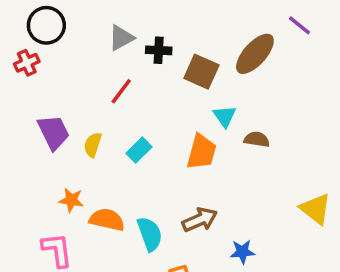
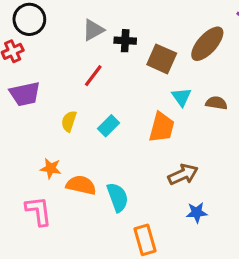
purple trapezoid: (53, 132) -> (25, 94), moved, turned 104
brown semicircle: (257, 139) -> (216, 103), moved
brown arrow: (200, 220) -> (183, 174), moved

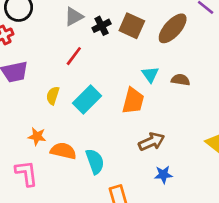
black cross: (125, 41) -> (101, 26), turned -30
brown square: (162, 59) -> (132, 26), moved
cyan rectangle: (108, 126) -> (87, 100), size x1.5

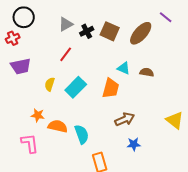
cyan triangle: (150, 74) -> (124, 68), turned -32

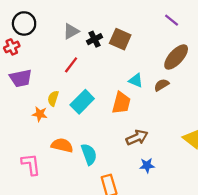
purple line: (166, 17) -> (172, 20), moved
brown ellipse: (141, 33) -> (176, 57), moved
brown semicircle: (147, 72) -> (162, 85), turned -40
orange star: (38, 115) -> (40, 114), moved

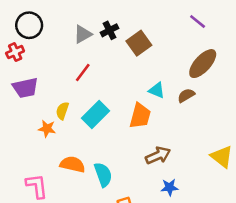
black cross: (94, 39) -> (110, 30), moved
brown square: (120, 39) -> (139, 43), turned 30

